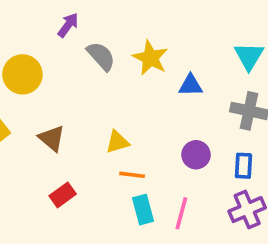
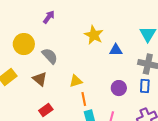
gray semicircle: (101, 56) -> (50, 56), moved
blue rectangle: (243, 166) -> (145, 86), moved
orange line: (132, 175) -> (84, 99), turned 72

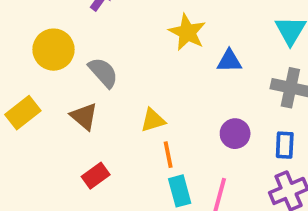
blue rectangle: (145, 86) -> (285, 145), moved

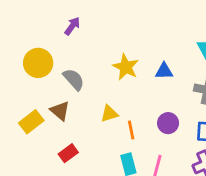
yellow star: (187, 32) -> (126, 67), moved
yellow rectangle: (23, 113) -> (31, 122), moved
orange line: (168, 155) -> (131, 130), moved

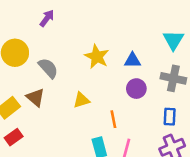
purple circle: (168, 123) -> (136, 89), moved
orange line: (131, 130) -> (113, 119), moved
red rectangle: (68, 153) -> (14, 137), moved

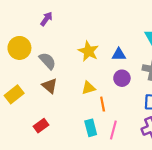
brown triangle: (35, 97) -> (50, 86), moved
yellow triangle: (81, 100) -> (88, 88), moved
red rectangle: (14, 137) -> (41, 126), moved

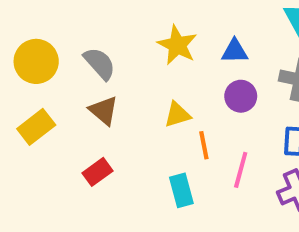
yellow circle: (19, 48) -> (36, 61), moved
red rectangle: (41, 126) -> (98, 172), moved
pink line: (113, 130) -> (241, 170), moved

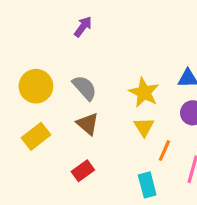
yellow star: (177, 45) -> (144, 92), moved
yellow triangle: (177, 115) -> (144, 127), turned -45
orange line: (204, 145) -> (164, 150), turned 35

